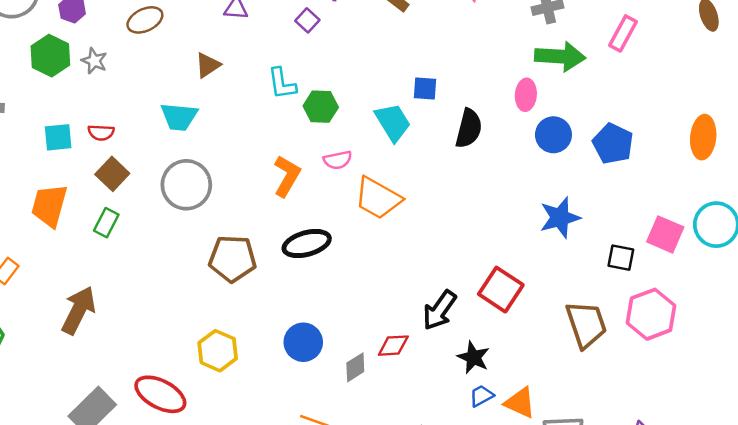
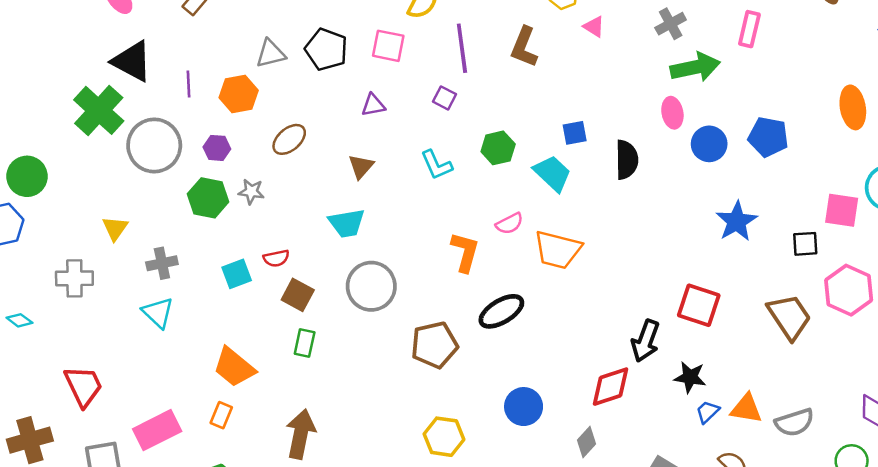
green hexagon: (321, 107) -> (498, 148), moved
orange trapezoid: (49, 205) -> (234, 367), moved, turned -51
red diamond: (393, 346) -> (610, 387), size x1.4
gray diamond: (355, 367) -> (586, 442), moved

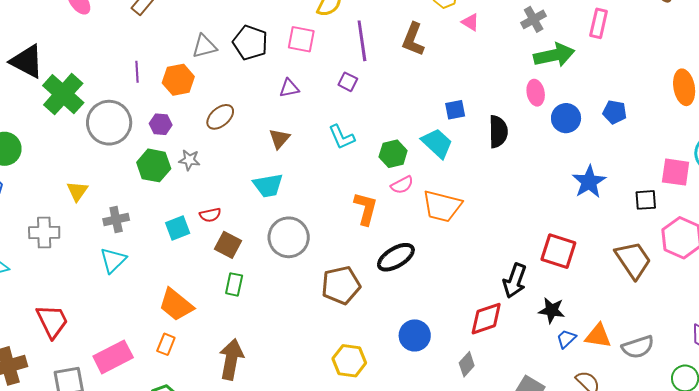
black triangle: (132, 61) -> (27, 61), moved
blue pentagon: (768, 137) -> (615, 112), size x0.7
green hexagon: (498, 148) -> (393, 154), moved
cyan triangle: (158, 313) -> (113, 260), turned 32

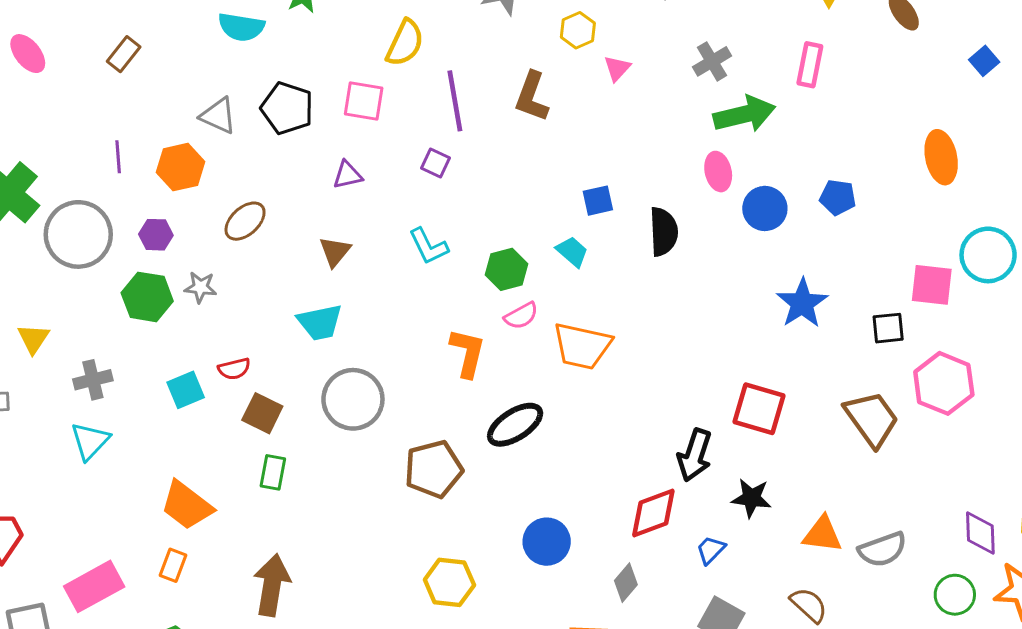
pink triangle: (470, 22) -> (617, 68), turned 42
gray triangle: (204, 46) -> (218, 116), turned 40
cyan trapezoid: (437, 143) -> (572, 252), size x0.7
blue trapezoid: (566, 339) -> (711, 550), moved

